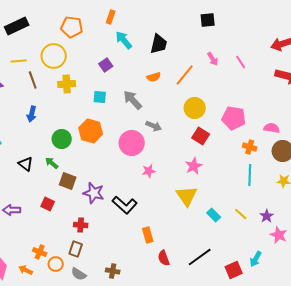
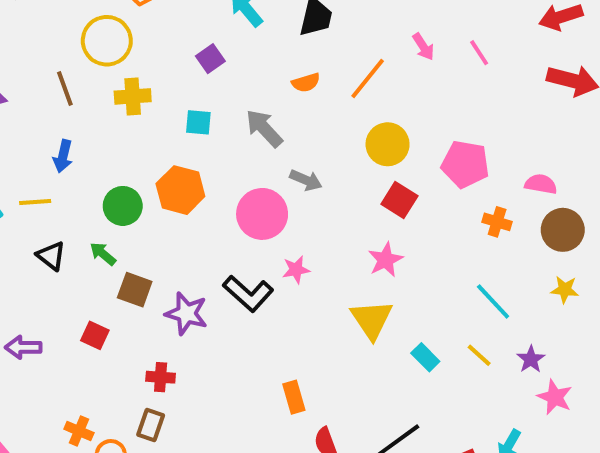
yellow line: (19, 61) -> (35, 202), moved
cyan line: (250, 175) -> (493, 302), moved, turned -45
black L-shape: (125, 205) -> (248, 294), moved

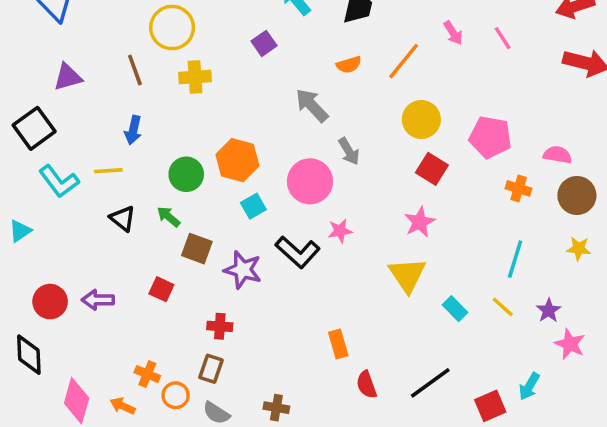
cyan square: (198, 122) -> (253, 206), moved, turned -35
gray arrow: (306, 180) -> (349, 151), turned 36
cyan line: (493, 302) -> (515, 259), turned 60

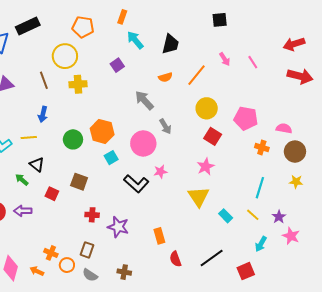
green arrow: (169, 217) -> (22, 180), moved
purple star: (243, 270) -> (118, 227), moved
red square: (161, 289) -> (52, 194), moved
red cross: (220, 326) -> (92, 215), moved
cyan arrow: (529, 386) -> (261, 244), moved

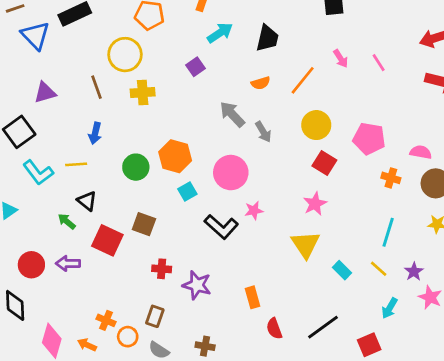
cyan arrow: (135, 40) -> (220, 33), turned 96
gray arrow: (165, 126) -> (263, 132), moved
red square: (52, 194) -> (107, 240), size x1.6

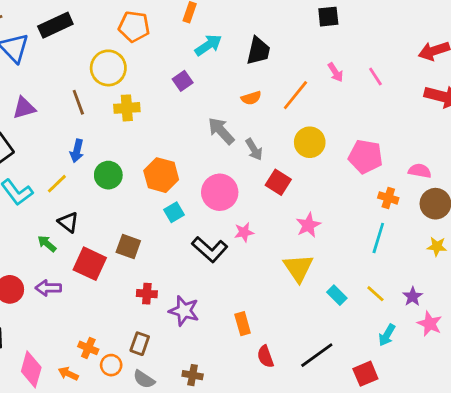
red square: (324, 163) -> (278, 182), moved
yellow line: (76, 164) -> (57, 184), turned -40
green circle: (136, 167) -> (108, 175), moved
cyan line: (388, 232) -> (378, 238), moved

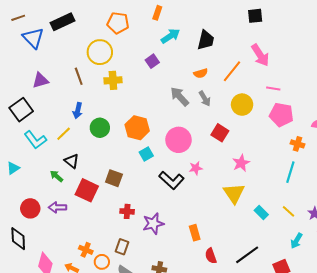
pink arrow: (335, 72) -> (260, 55), size x1.6
pink line: (375, 77) -> (273, 88), moved, turned -48
gray arrow: (254, 149) -> (205, 98), moved
purple star: (184, 311) -> (153, 224), turned -30

